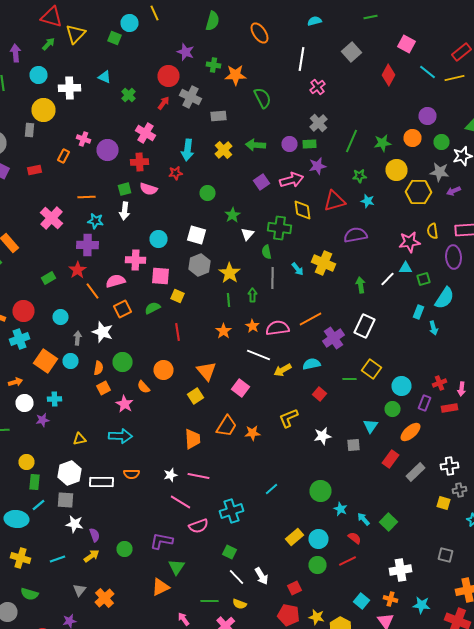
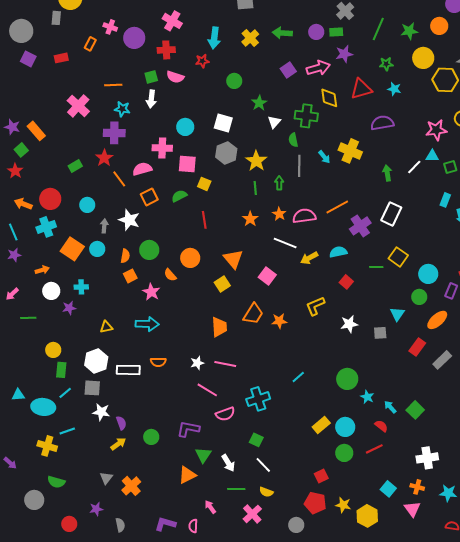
cyan line: (58, 559) -> (67, 431), moved
white arrow: (262, 576) -> (228, 463), moved

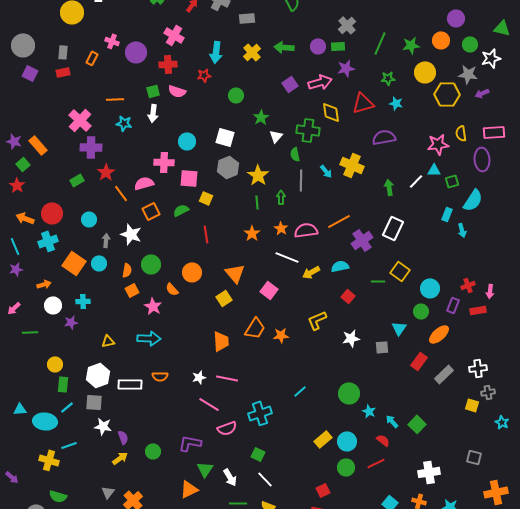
gray rectangle: (56, 18) -> (63, 52), moved
purple cross: (114, 133) -> (91, 147), moved

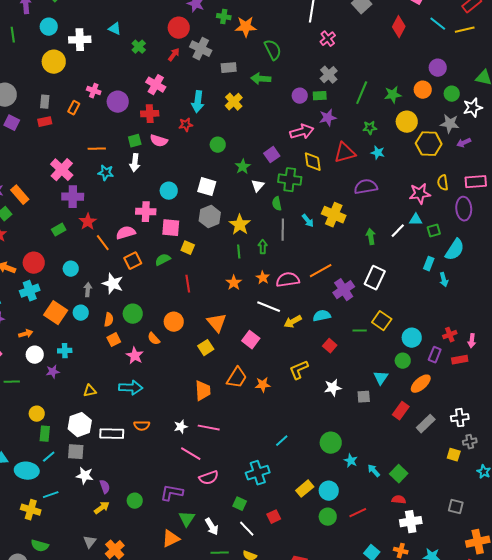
green arrow: (284, 47) -> (261, 79), moved
purple square: (290, 84) -> (272, 155), moved
cyan cross: (260, 413) -> (258, 473), moved
red semicircle: (383, 440) -> (399, 500), moved, turned -32
red square: (323, 490) -> (274, 517), moved

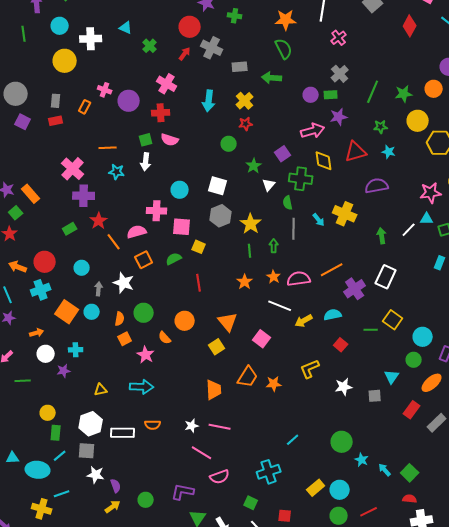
orange star: (246, 27) -> (286, 20), moved
red star: (186, 125) -> (246, 124), moved
red square: (274, 517) -> (285, 516), turned 32

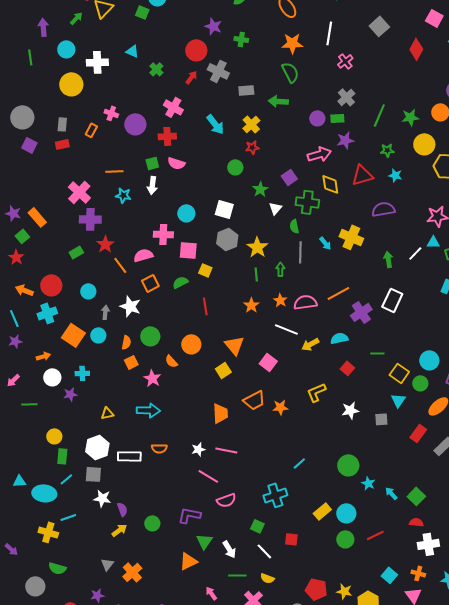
cyan arrow: (209, 101) -> (215, 124), turned -45
yellow square: (393, 320) -> (399, 373), moved
orange trapezoid: (248, 377) -> (254, 400), turned 30

